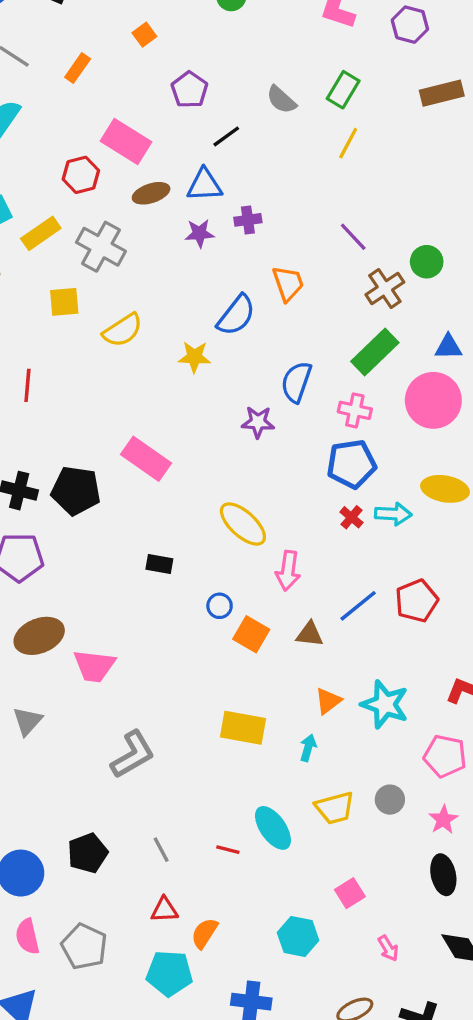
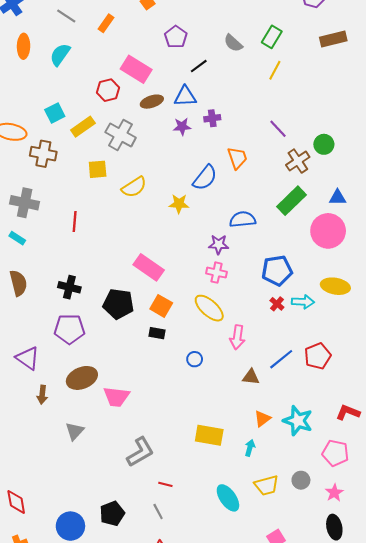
blue semicircle: (296, 382) -> (243, 219), turned 65
pink cross: (355, 410) -> (216, 273), moved
black pentagon: (76, 491) -> (118, 304), moved
orange square: (251, 634) -> (161, 306), moved
red line: (228, 850) -> (165, 484), moved

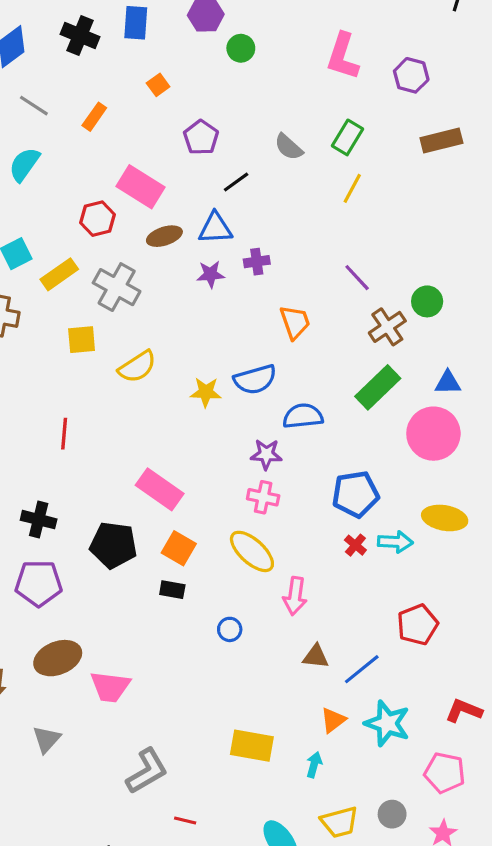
blue semicircle: (205, 178) -> (255, 379), moved, turned 36
red line: (75, 221) -> (64, 434), moved
blue line: (281, 359) -> (362, 669), moved

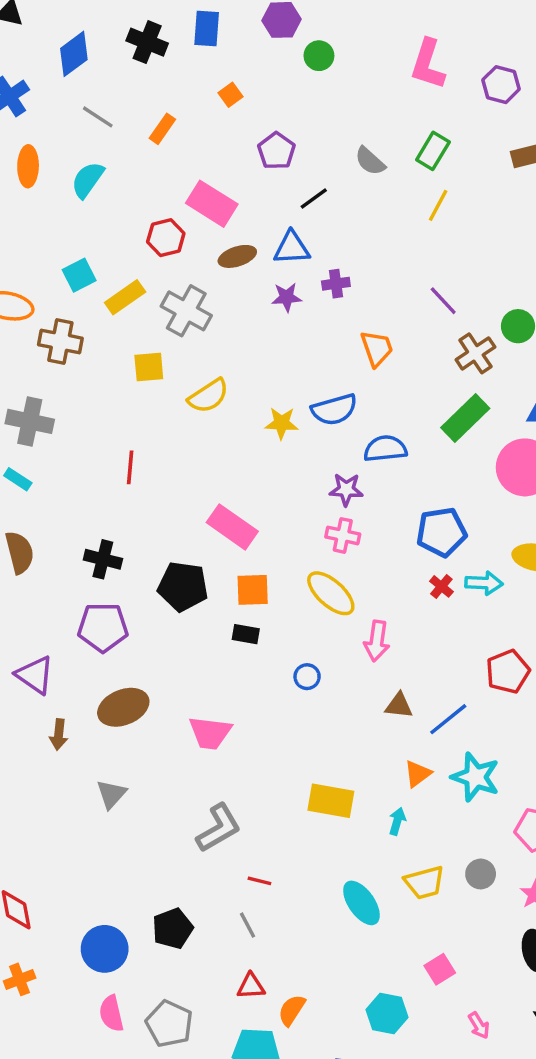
orange square: (179, 548) -> (253, 590), turned -32
pink trapezoid: (110, 687) -> (210, 733), moved

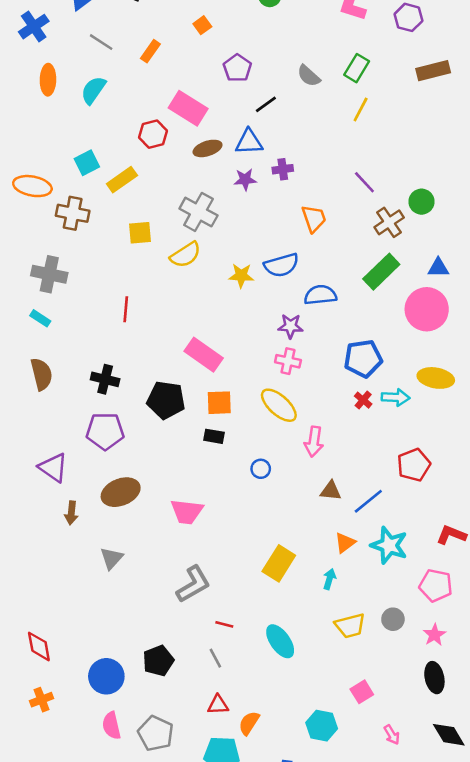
gray cross: (186, 311) -> (198, 212), moved
yellow rectangle: (331, 801) -> (279, 563), turned -68
cyan ellipse: (361, 903) -> (280, 641), moved

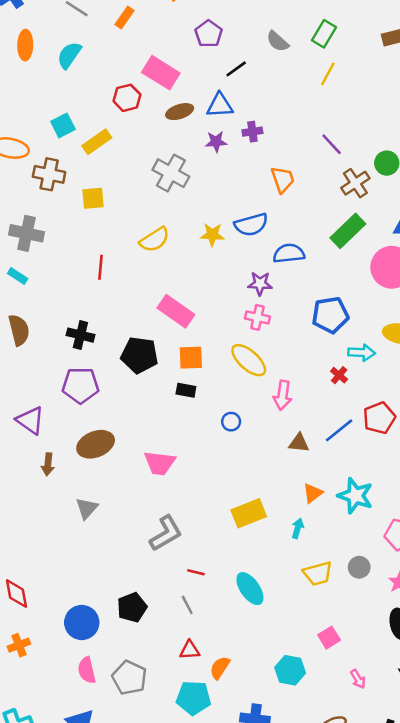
yellow square: (140, 233) -> (93, 198), moved
yellow semicircle: (185, 255) -> (155, 240), moved
red cross: (363, 400) -> (339, 375), moved
blue line: (368, 501) -> (339, 430), moved
yellow rectangle: (279, 563) -> (249, 513), turned 36

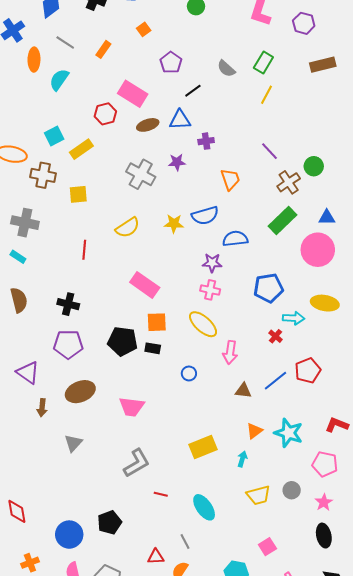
orange ellipse: (25, 45) -> (34, 60), moved
purple star: (216, 142) -> (177, 162), moved
black pentagon: (139, 355) -> (123, 341), moved
gray line: (187, 605) -> (185, 542), moved
orange cross: (19, 645) -> (30, 563), moved

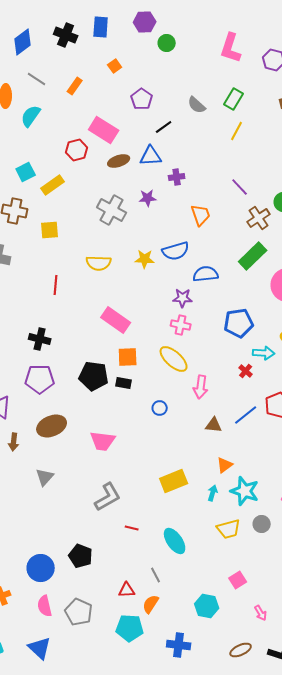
yellow semicircle: (128, 228) -> (99, 263), turned 35
cyan star: (289, 433) -> (245, 491), moved
black pentagon: (109, 522) -> (81, 556), turned -30

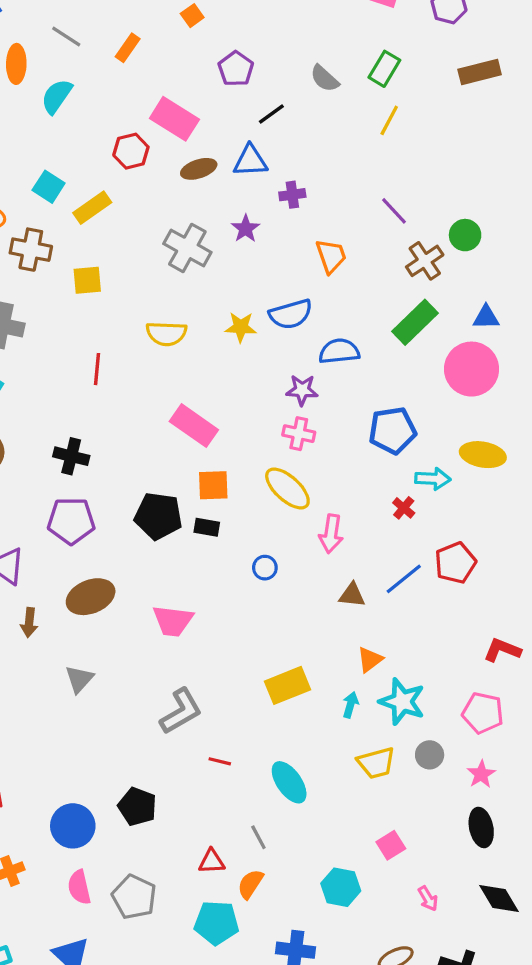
cyan square: (26, 172) -> (49, 187), turned -30
purple star: (148, 198) -> (246, 229), turned -30

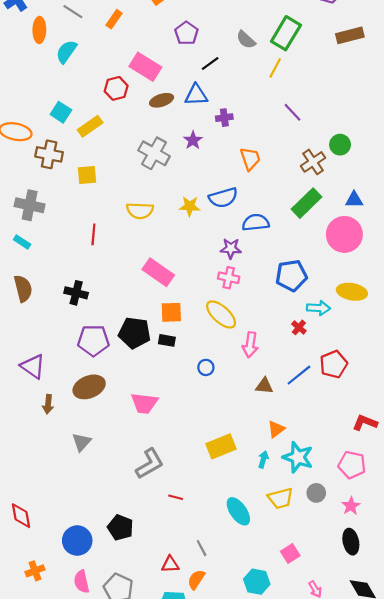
green rectangle: (384, 69) -> (286, 33), size x1.4
yellow line: (389, 120) -> (275, 68), moved
purple line: (394, 211) -> (292, 112), moved
purple pentagon: (71, 521) -> (93, 340), moved
cyan ellipse: (289, 782) -> (238, 511), moved

